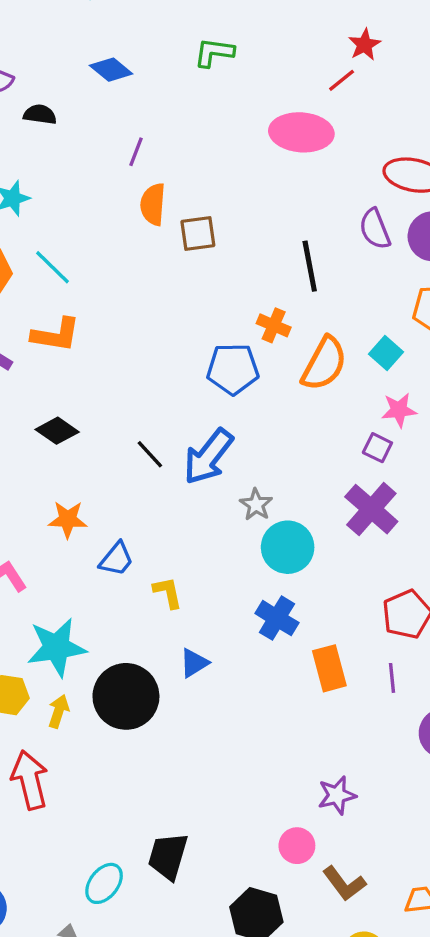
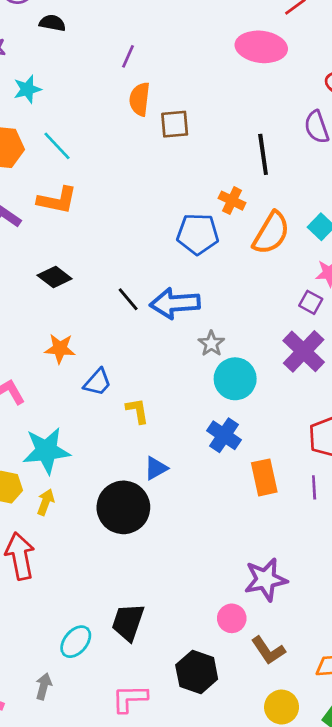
blue arrow: (208, 457) -> (175, 303), turned 45
black circle: (126, 696) -> (123, 507), moved
purple star: (337, 795) -> (266, 579), size x1.4

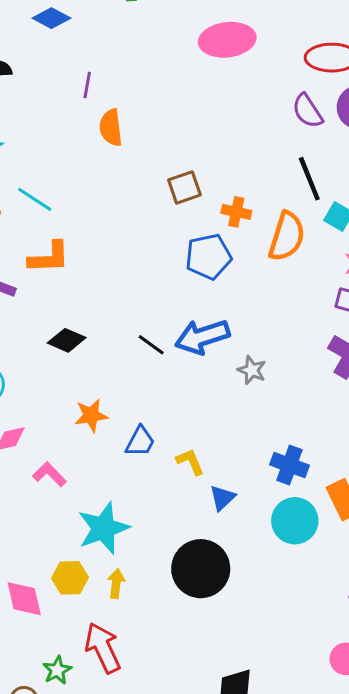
brown square: (175, 124) -> (184, 187), moved
black line: (263, 154) -> (309, 179), moved
cyan circle: (235, 379) -> (295, 521), moved
blue triangle: (156, 468) -> (222, 498), moved

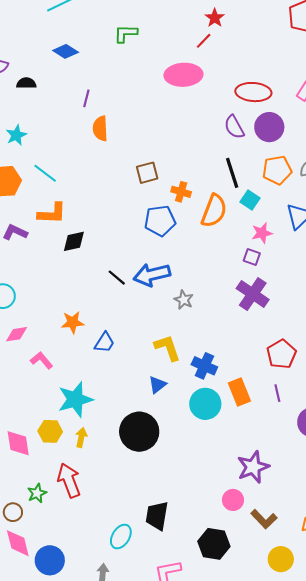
black diamond: (67, 340) -> (74, 241), moved, turned -40
yellow L-shape: (190, 462) -> (168, 348), moved, size x1.4

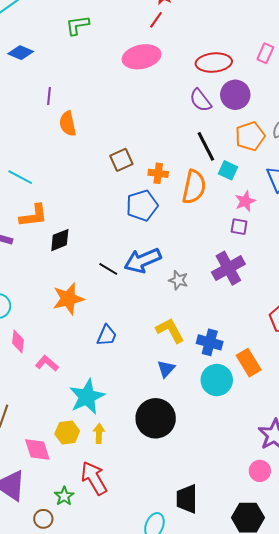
purple cross: (253, 294) -> (228, 268), moved, turned 36
orange star: (73, 322) -> (68, 299), moved, size x1.4
pink diamond: (17, 334) -> (18, 342), turned -65

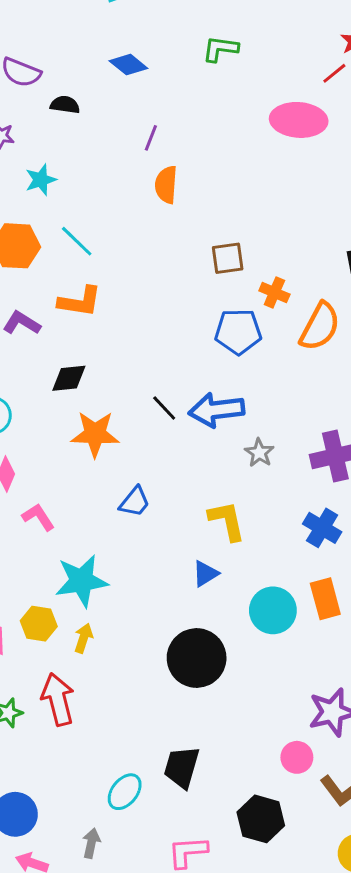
black diamond: (60, 240) -> (69, 378), moved
blue cross: (210, 342) -> (322, 528), moved
black circle: (156, 418) -> (197, 658), moved

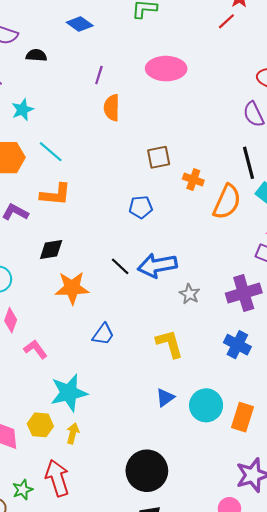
pink ellipse: (299, 120) -> (166, 69), moved
blue pentagon: (238, 332) -> (141, 207), moved, size x0.7
blue triangle: (205, 574) -> (165, 398), moved
orange rectangle: (325, 599) -> (242, 417), moved, turned 36
black circle: (197, 658) -> (147, 471), moved

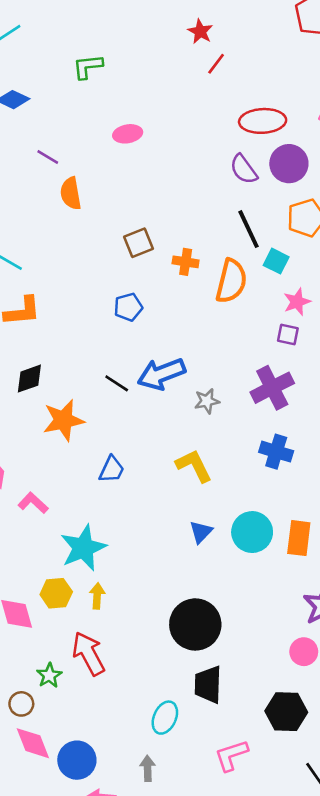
red line: (226, 21) -> (216, 64), moved
pink ellipse: (166, 69) -> (128, 134), size x0.6
purple line: (99, 75) -> (48, 157), turned -66
gray star: (190, 294) -> (207, 401), turned -30

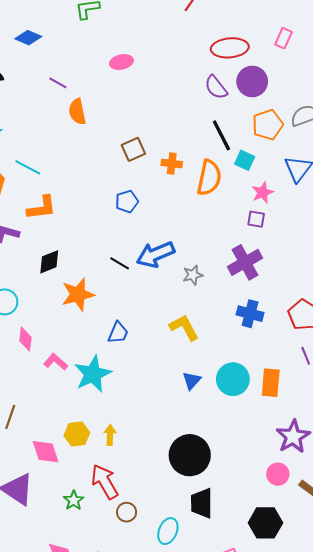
cyan star: (83, 548) -> (93, 374), moved
brown circle: (21, 704) -> (127, 512), moved

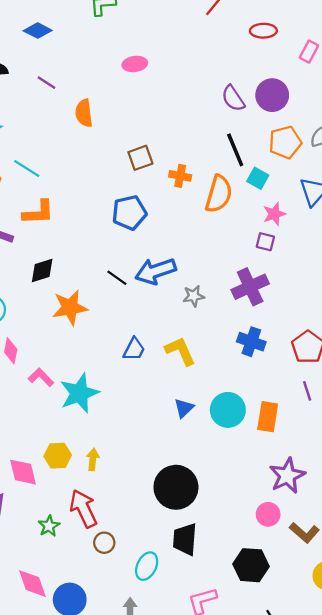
red ellipse: (230, 48) -> (263, 31), moved, size x0.7
purple line: (58, 83) -> (47, 83), moved
blue pentagon: (127, 202) -> (129, 213), size x1.4
blue trapezoid: (118, 333) -> (134, 349), moved

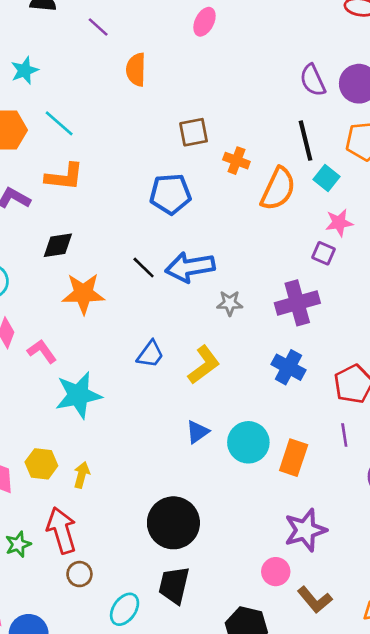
pink ellipse: (135, 64) -> (204, 22), turned -65
yellow L-shape: (180, 351) -> (204, 365), turned 68
pink L-shape: (41, 377) -> (42, 351), moved

